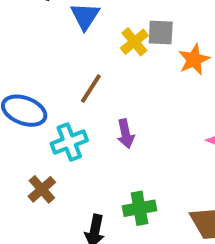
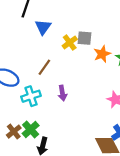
brown cross: (42, 189) -> (14, 132), moved
green cross: (139, 208) -> (31, 130), moved, turned -35

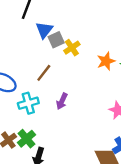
gray square: (85, 38) -> (56, 40), moved, turned -32
purple arrow: (62, 93) -> (62, 101), turned 32

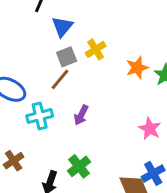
gray square: (56, 40) -> (67, 57), moved
green cross: (26, 139) -> (79, 166), moved

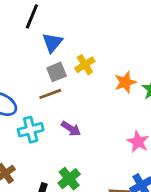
brown line: (60, 79) -> (50, 94), turned 30
purple arrow: (81, 115) -> (71, 129), turned -84

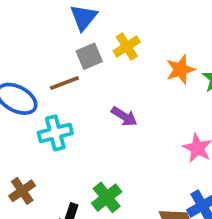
brown line: (50, 94) -> (64, 83), moved
purple arrow: (71, 129) -> (124, 116), moved

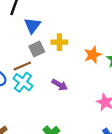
yellow cross: (127, 47) -> (59, 42), turned 35
cyan cross: (55, 133) -> (23, 82), moved, turned -36

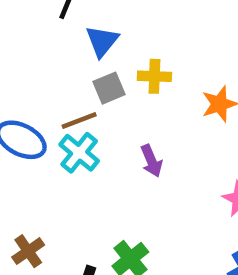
purple arrow: (60, 85) -> (151, 161), turned 35

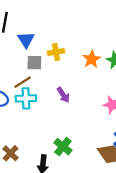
gray square: (109, 88) -> (34, 63), turned 35
cyan cross: (79, 153) -> (26, 98), turned -30

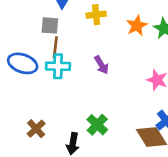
gray square: (34, 63) -> (50, 25), moved
brown line: (23, 82) -> (55, 47), turned -54

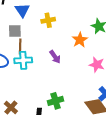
orange star: (137, 26) -> (80, 40), moved
green cross: (97, 125) -> (56, 101), turned 35

